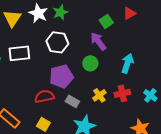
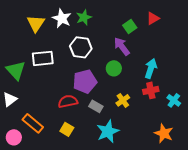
red cross: (122, 93) -> (151, 90), moved

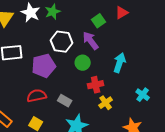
white hexagon: (81, 47) -> (62, 42), moved
purple pentagon: (85, 81) -> (44, 66), moved
red cross: (151, 90) -> (96, 85), moved
yellow cross: (123, 100) -> (106, 103), moved

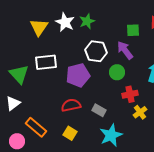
green square: (99, 21) -> (133, 30), turned 32

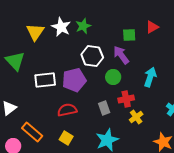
white rectangle: (46, 62) -> (45, 80), moved
green triangle: (19, 74) -> (15, 61), moved
gray rectangle: (99, 110) -> (104, 108), moved, turned 40

